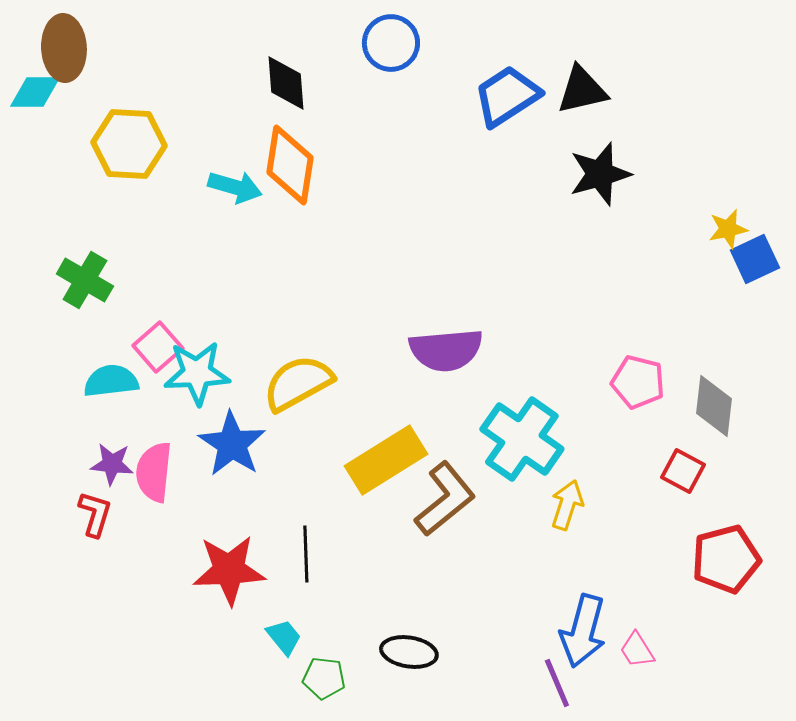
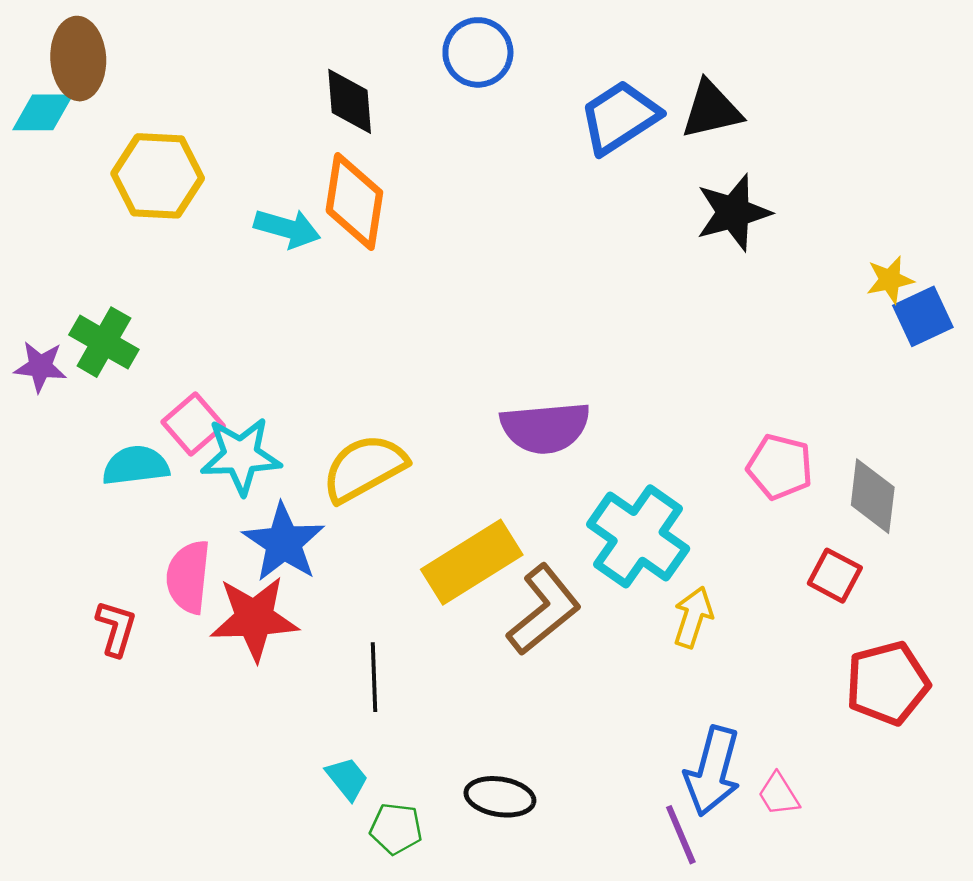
purple star: (112, 464) -> (40, 367), moved
red star: (229, 570) -> (254, 618), moved

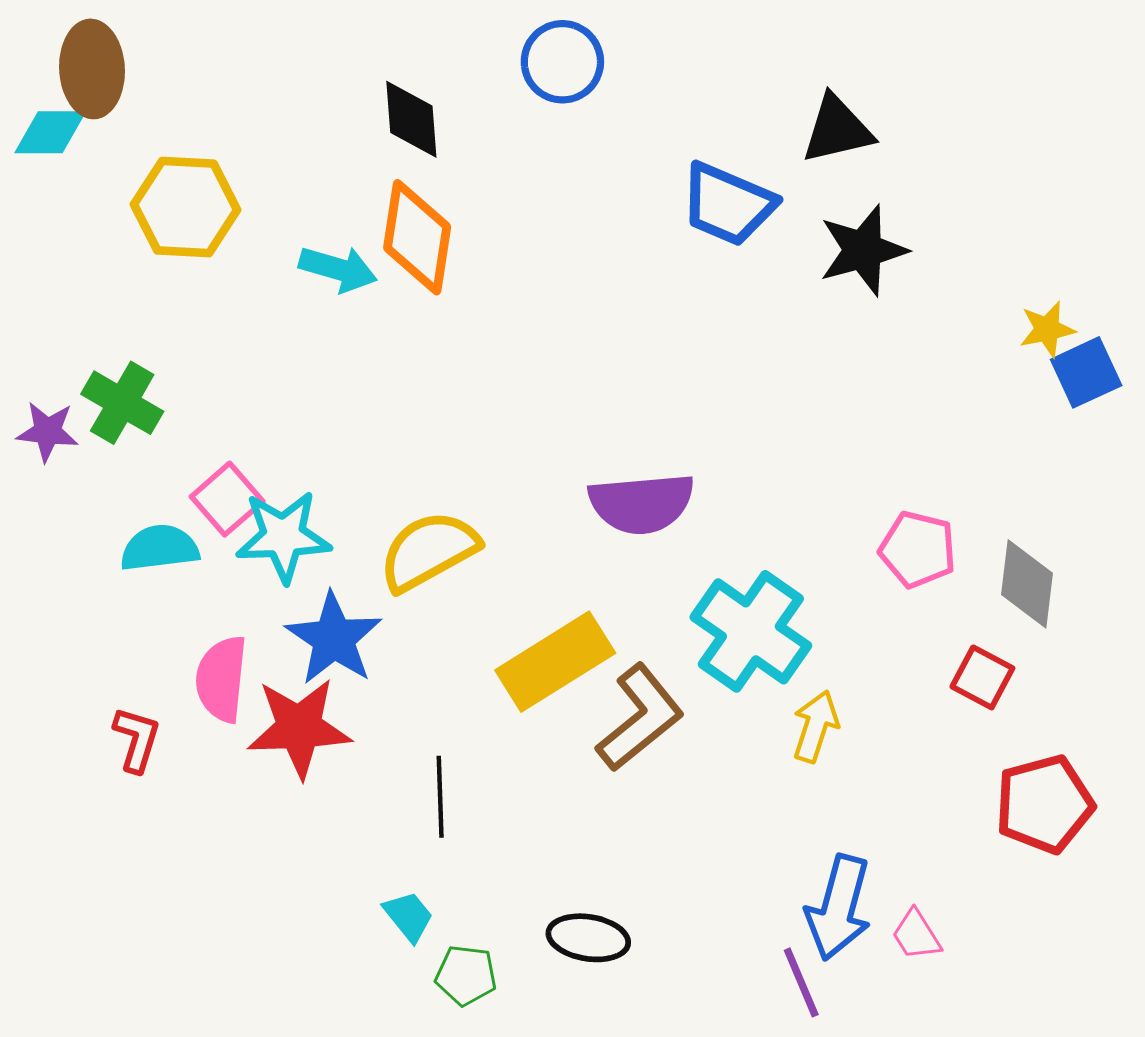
blue trapezoid: (620, 117) -> (728, 204), moved, turned -124

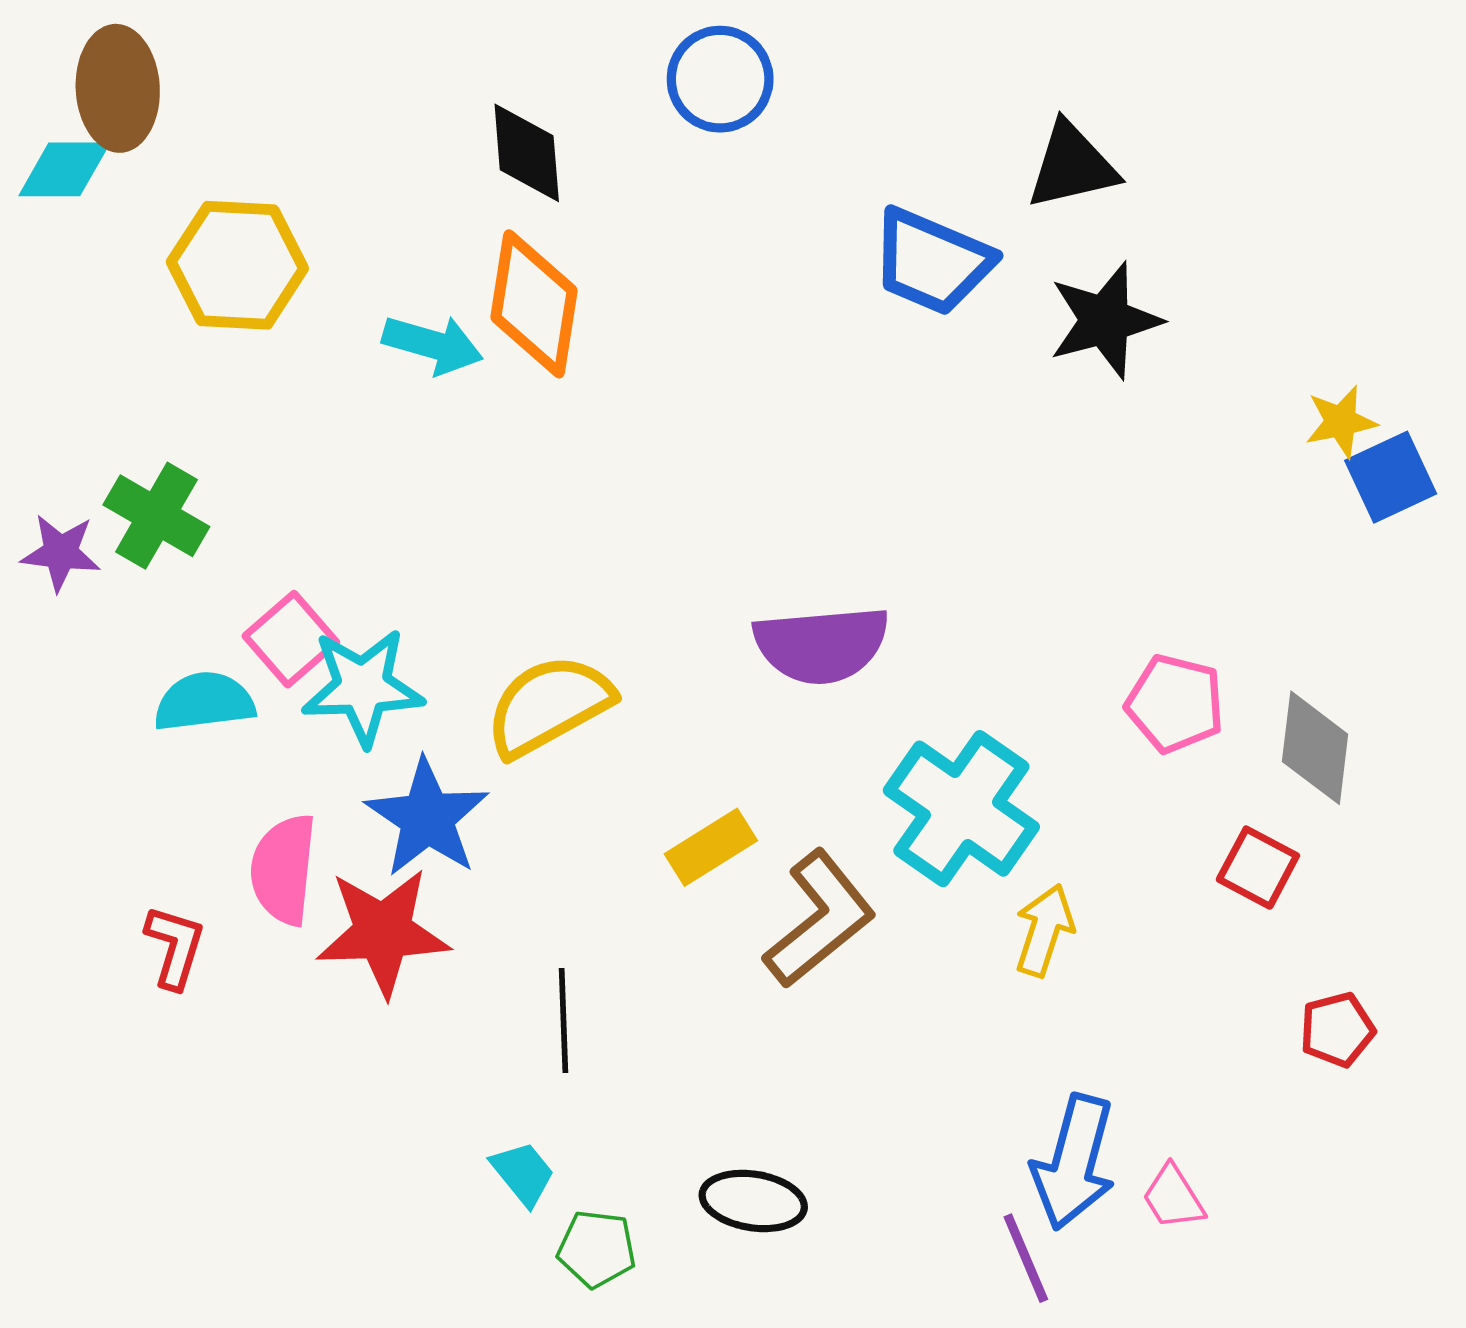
yellow rectangle: (555, 662) -> (711, 847), size x0.6
red pentagon: (1044, 804) -> (1337, 1030), size x0.6

